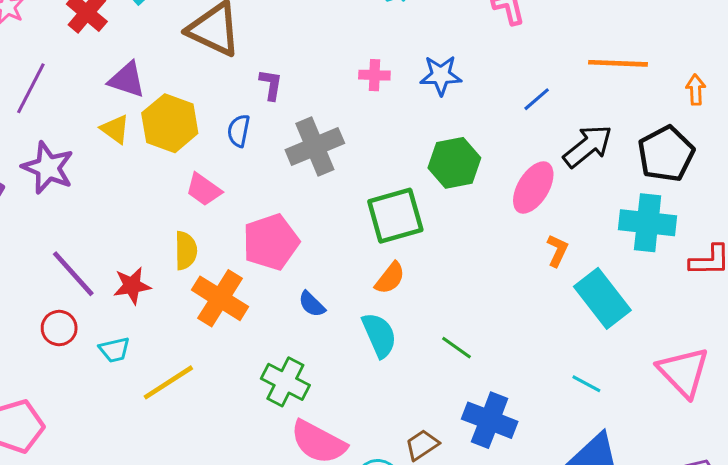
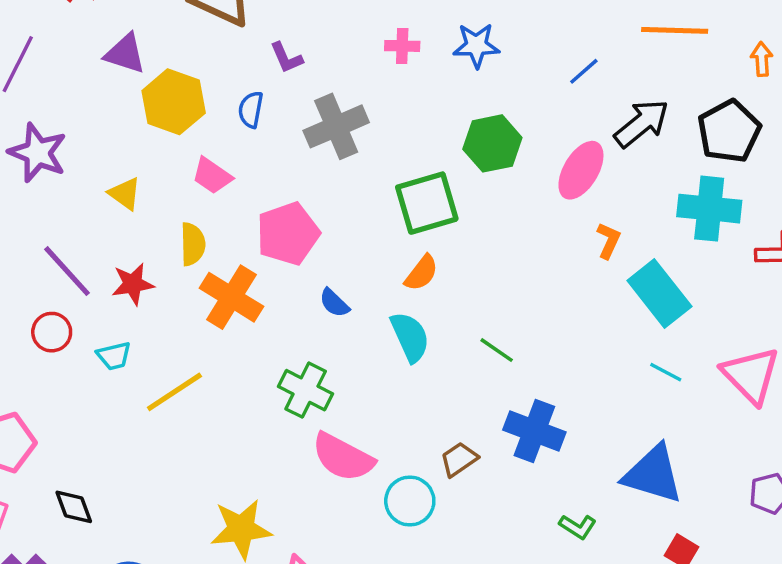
purple L-shape: (271, 85) -> (286, 58), turned 148
yellow triangle: (115, 129) -> (125, 194), moved
cyan line: (586, 384) -> (666, 372), moved

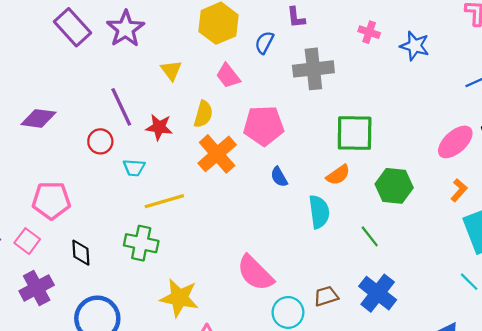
green hexagon: (492, 143) -> (394, 186), moved
green cross: (306, 390) -> (141, 243), moved, turned -32

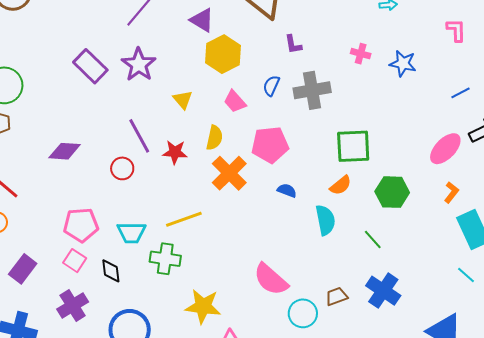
blue semicircle: (264, 43) -> (271, 86), moved
cyan trapezoid: (134, 168) -> (131, 233), moved, size x1.4
blue semicircle: (279, 177) -> (287, 190), turned 144
pink square: (27, 241) -> (75, 261), moved

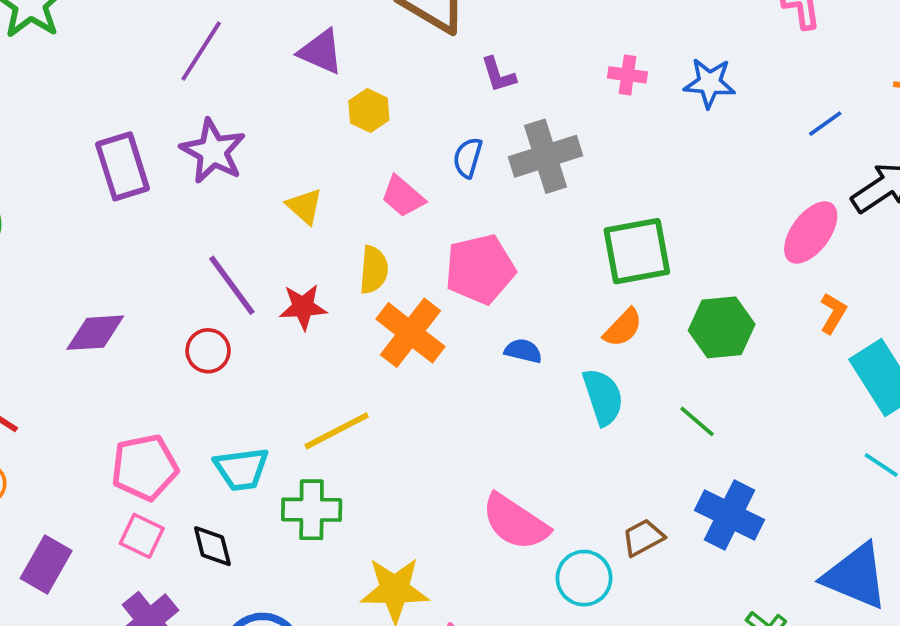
yellow hexagon: (223, 54) -> (369, 110), size x0.6
purple rectangle: (90, 66) -> (122, 166), turned 36

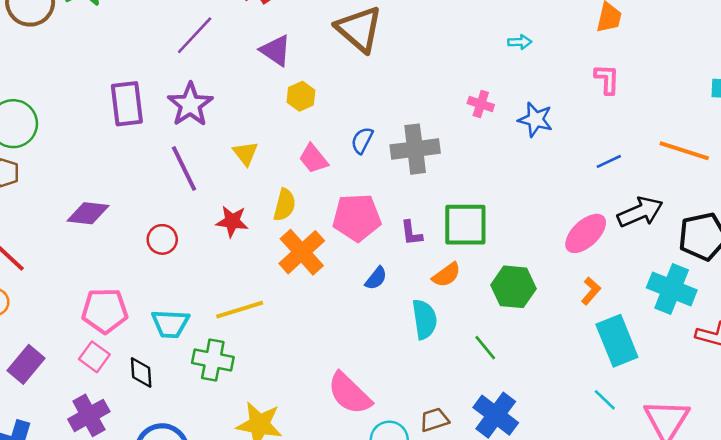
purple L-shape: (498, 75) -> (411, 233), moved
purple line: (232, 285) -> (184, 168), moved
blue semicircle: (523, 351) -> (376, 278), turned 105

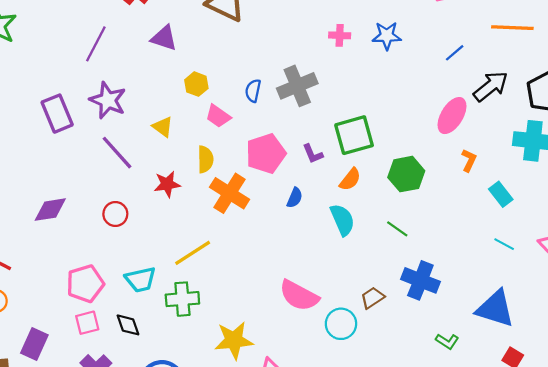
yellow hexagon: (301, 96) -> (196, 84), moved
cyan rectangle: (617, 341) -> (501, 194), size x0.6
pink square: (94, 357) -> (87, 323), turned -35

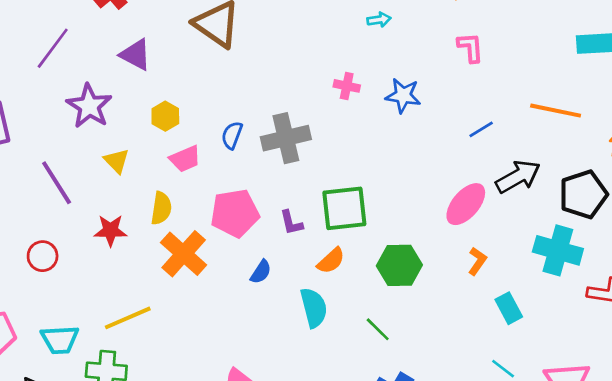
purple star: (108, 100) -> (89, 106), moved
pink trapezoid: (218, 116) -> (185, 159), turned -68

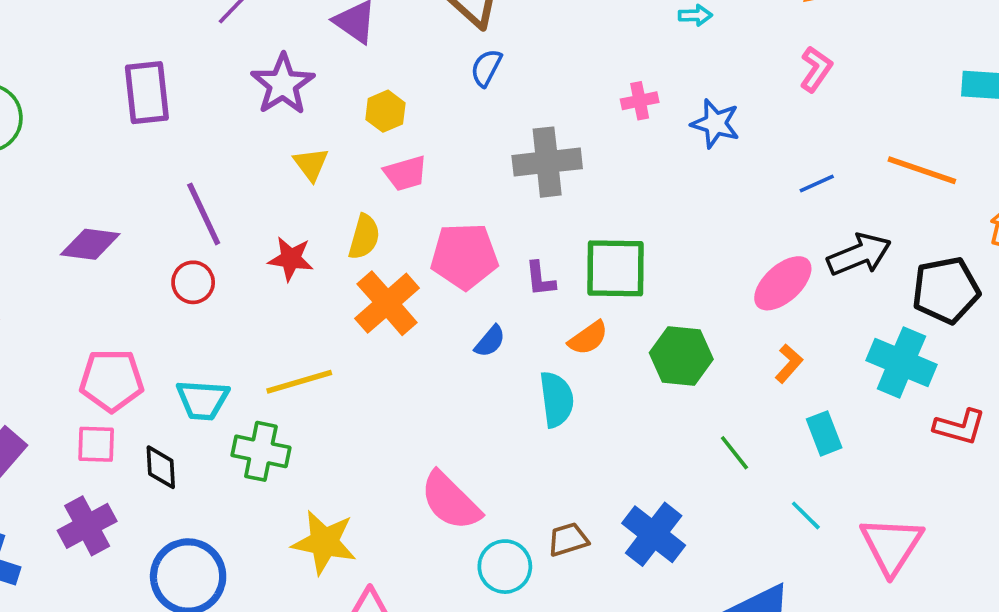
pink L-shape: (470, 47) -> (816, 69), turned 32
pink cross: (347, 86) -> (640, 101), turned -30
blue semicircle: (232, 135) -> (486, 68), moved
purple line: (57, 183) -> (204, 214), moved
green line: (378, 329) -> (734, 453), moved

